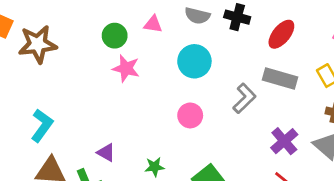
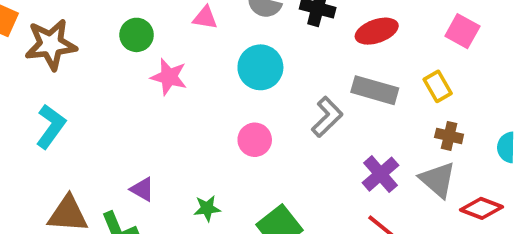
red ellipse: (281, 34) -> (377, 31), turned 32
green circle: (115, 36) -> (137, 35), moved
cyan L-shape: (42, 125) -> (51, 126), moved

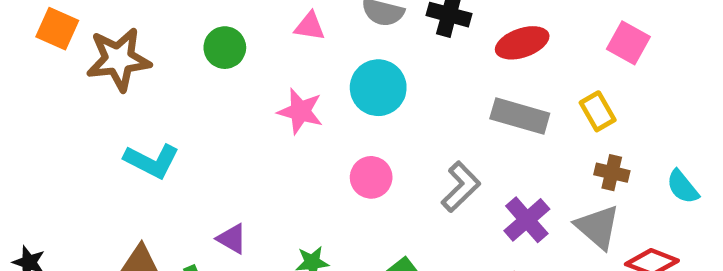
pink star: (169, 77) -> (300, 111), moved
gray L-shape: (327, 117) -> (461, 187), moved
cyan L-shape: (51, 126) -> (152, 161), moved, turned 81
cyan semicircle: (506, 147) -> (683, 187), turned -40

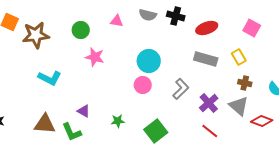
cyan circle: (378, 88) -> (149, 61), moved
pink star: (300, 111) -> (95, 57), moved

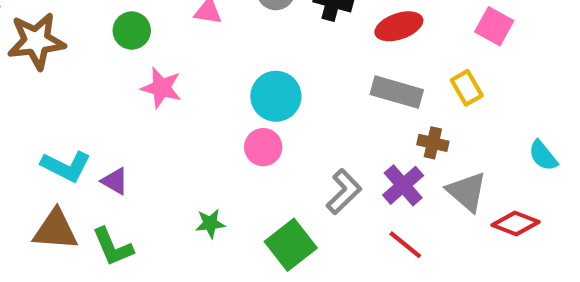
cyan L-shape: (50, 78) -> (66, 166), moved
brown cross: (245, 83) -> (433, 143), moved
gray L-shape: (181, 89) -> (344, 192), moved
purple triangle: (84, 111) -> (115, 181), moved

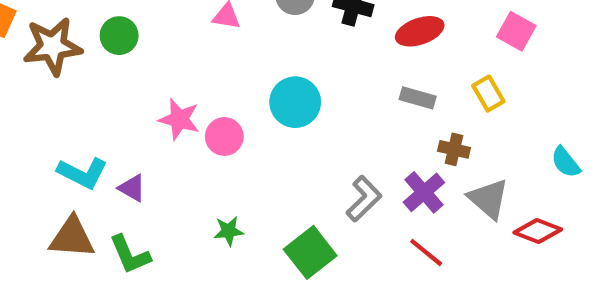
green circle: (132, 31) -> (119, 36), moved
pink star: (161, 88) -> (179, 119), moved
gray rectangle: (397, 92) -> (418, 98), size x0.7
pink circle: (263, 147) -> (224, 136), moved

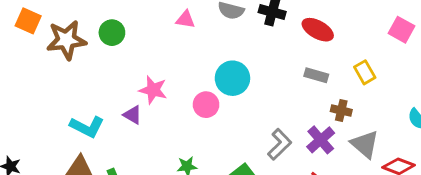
red ellipse: (420, 31) -> (318, 30), turned 48
pink square: (516, 31) -> (402, 30), moved
pink circle: (224, 136) -> (206, 105), moved
purple triangle: (132, 188) -> (133, 115), moved

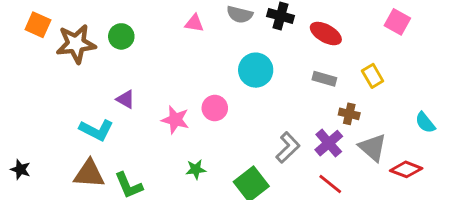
pink square: (402, 30) -> (397, 22), moved
cyan circle: (232, 78) -> (256, 70), moved
pink star: (153, 90) -> (175, 120), moved
purple triangle: (133, 115) -> (126, 99), moved

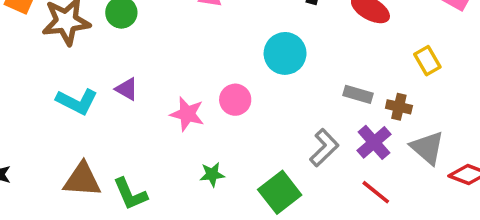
gray rectangle: (324, 79) -> (358, 94), moved
cyan L-shape: (96, 130) -> (77, 101), moved

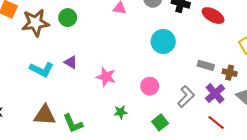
pink circle: (235, 100) -> (150, 86), moved
green square: (280, 192) -> (160, 122), size x0.7

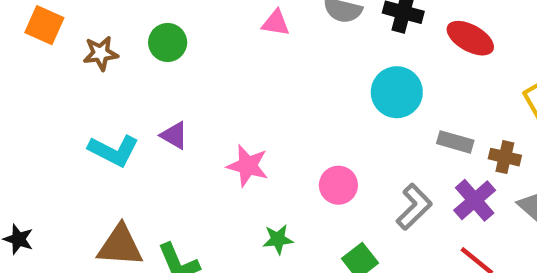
brown star: (35, 23) -> (101, 53), size x0.6
cyan circle: (163, 41) -> (397, 92), moved

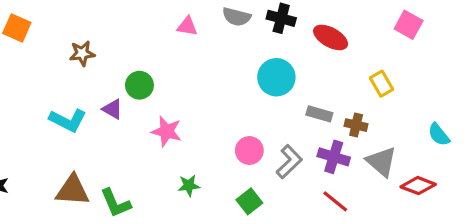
green circle: (168, 42) -> (139, 85), moved
brown star: (101, 53) -> (82, 53), moved
pink circle: (338, 185) -> (249, 151), moved
purple cross: (475, 200) -> (334, 157), turned -32

